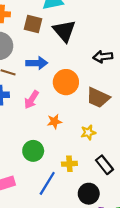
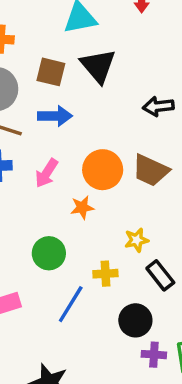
brown square: (33, 24) -> (51, 72), moved
orange circle: (66, 82) -> (103, 170), moved
yellow star: (88, 132) -> (136, 240), moved

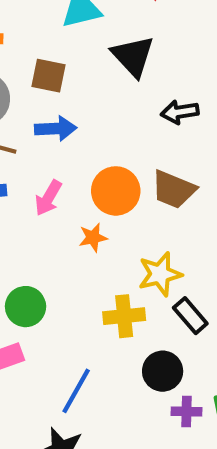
black triangle: (98, 66) -> (133, 56), moved
yellow star: (136, 240) -> (160, 274), size x1.5
green circle: (49, 253) -> (26, 307), moved
yellow cross: (105, 274) -> (124, 316), size x1.4
blue line: (71, 304) -> (76, 391), moved

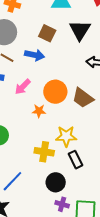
brown square: (49, 76) -> (47, 33), moved

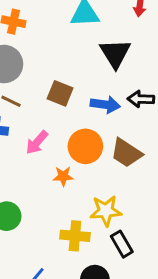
brown square: (47, 33) -> (60, 93), moved
blue arrow: (35, 55) -> (105, 105), moved

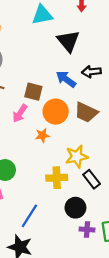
brown square: (60, 93) -> (33, 92), moved
blue arrow: (105, 105) -> (66, 79), turned -144

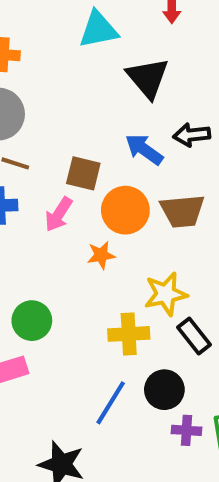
brown trapezoid: (86, 112) -> (182, 211), turned -30
blue line: (29, 216) -> (111, 403), moved

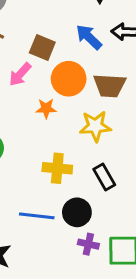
yellow star: (166, 294) -> (95, 126), moved
blue line: (111, 403) -> (37, 216), turned 56

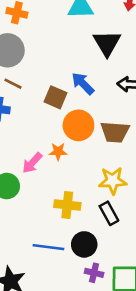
blue arrow: (89, 37) -> (83, 84), moved
pink arrow: (20, 74) -> (32, 163), moved
yellow star: (95, 126) -> (113, 181), moved

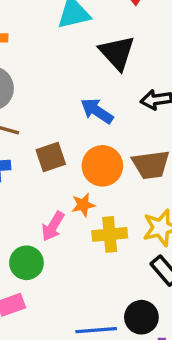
brown square: (55, 97) -> (51, 157), moved, turned -30
yellow cross: (67, 205) -> (110, 234), moved

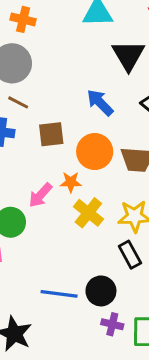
yellow cross: (110, 234) -> (88, 213), turned 32

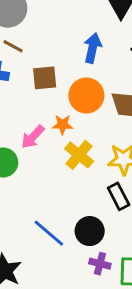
blue arrow: (100, 103) -> (93, 48), turned 56
blue line: (59, 294) -> (49, 233), turned 32

